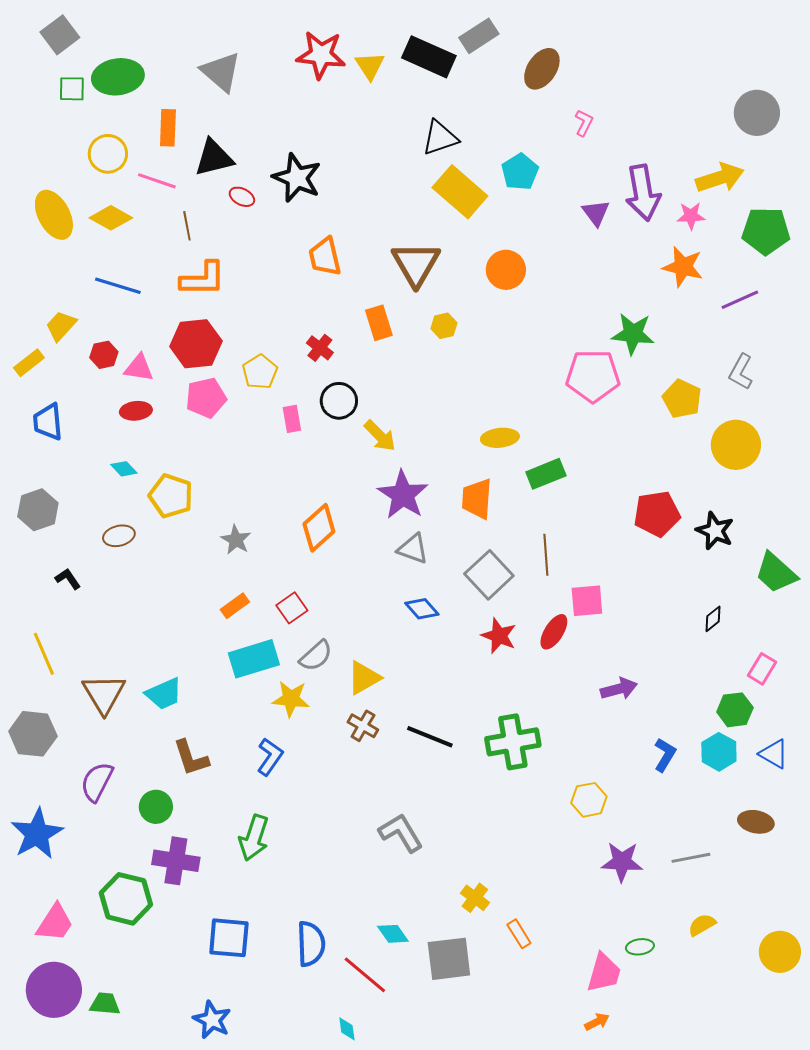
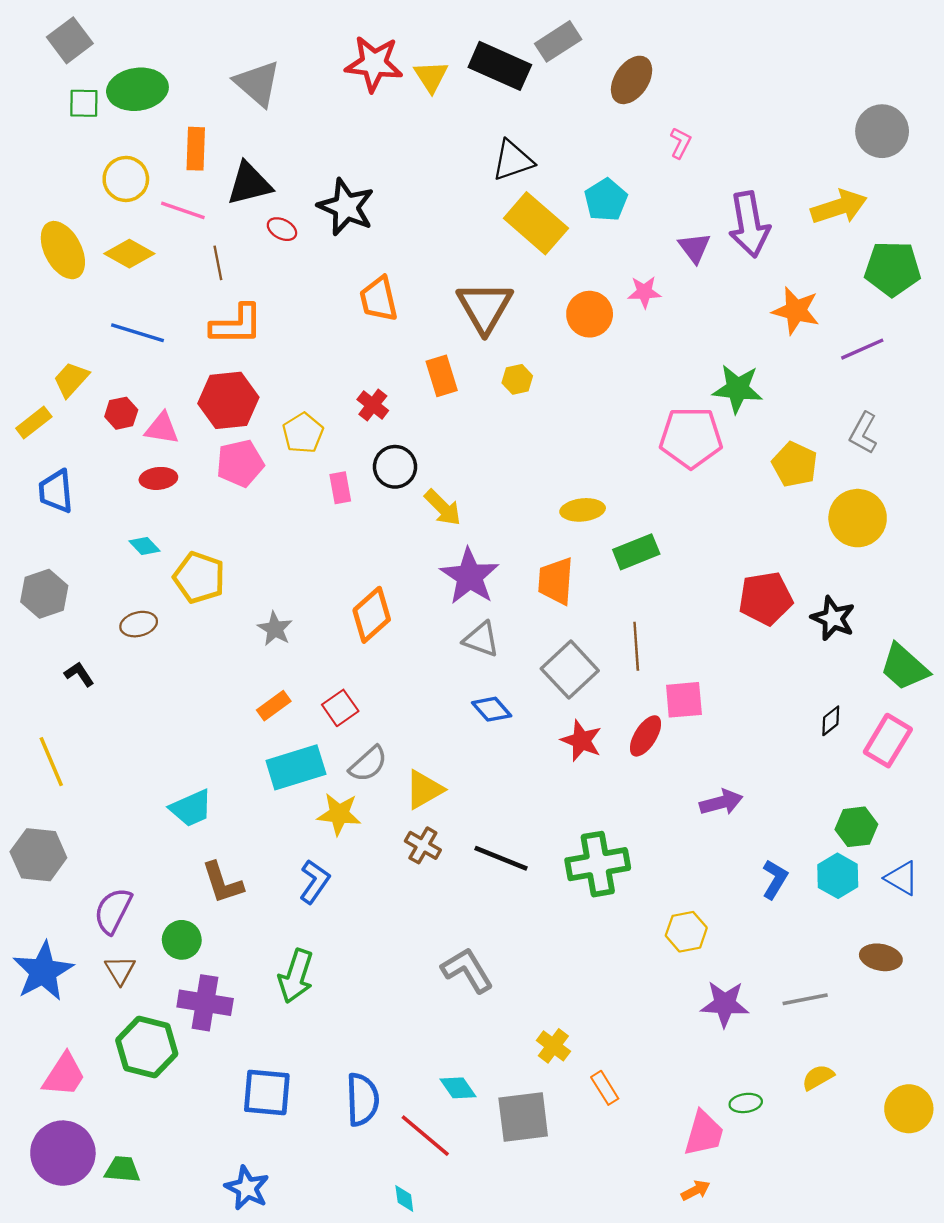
pink star: (691, 216) -> (644, 292), moved
pink rectangle: (762, 669) -> (888, 741), moved, size x1.4
brown triangle: (104, 694) -> (120, 970), moved, size x0.6

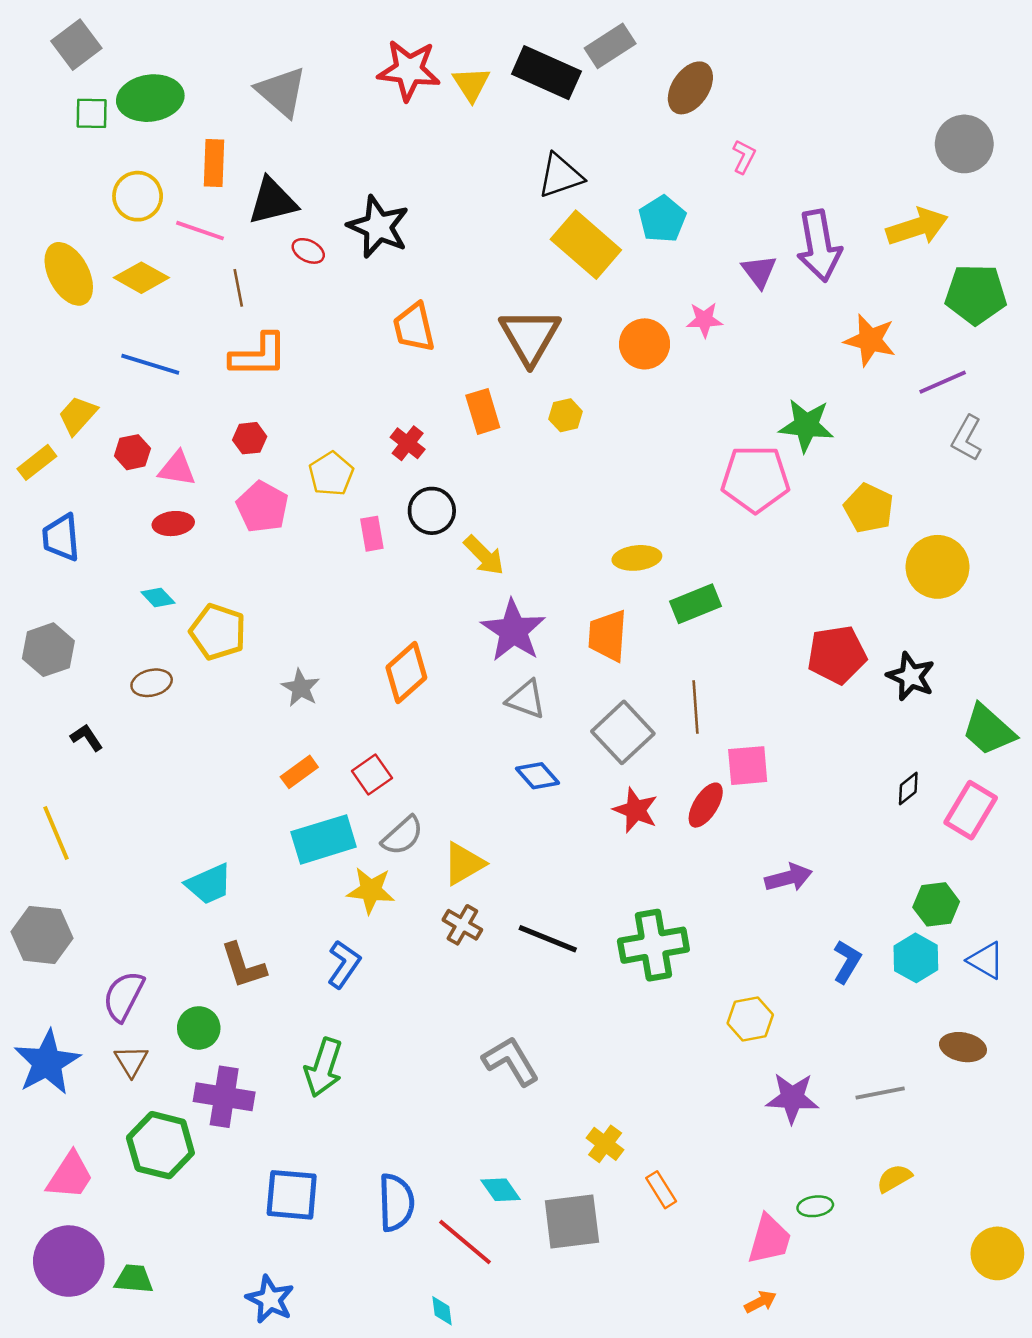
red hexagon: (228, 400) -> (250, 438), size x0.5
gray L-shape: (863, 433) -> (967, 438), moved
pink pentagon: (240, 463) -> (262, 507), turned -30
yellow circle: (909, 1109) -> (997, 1253), moved

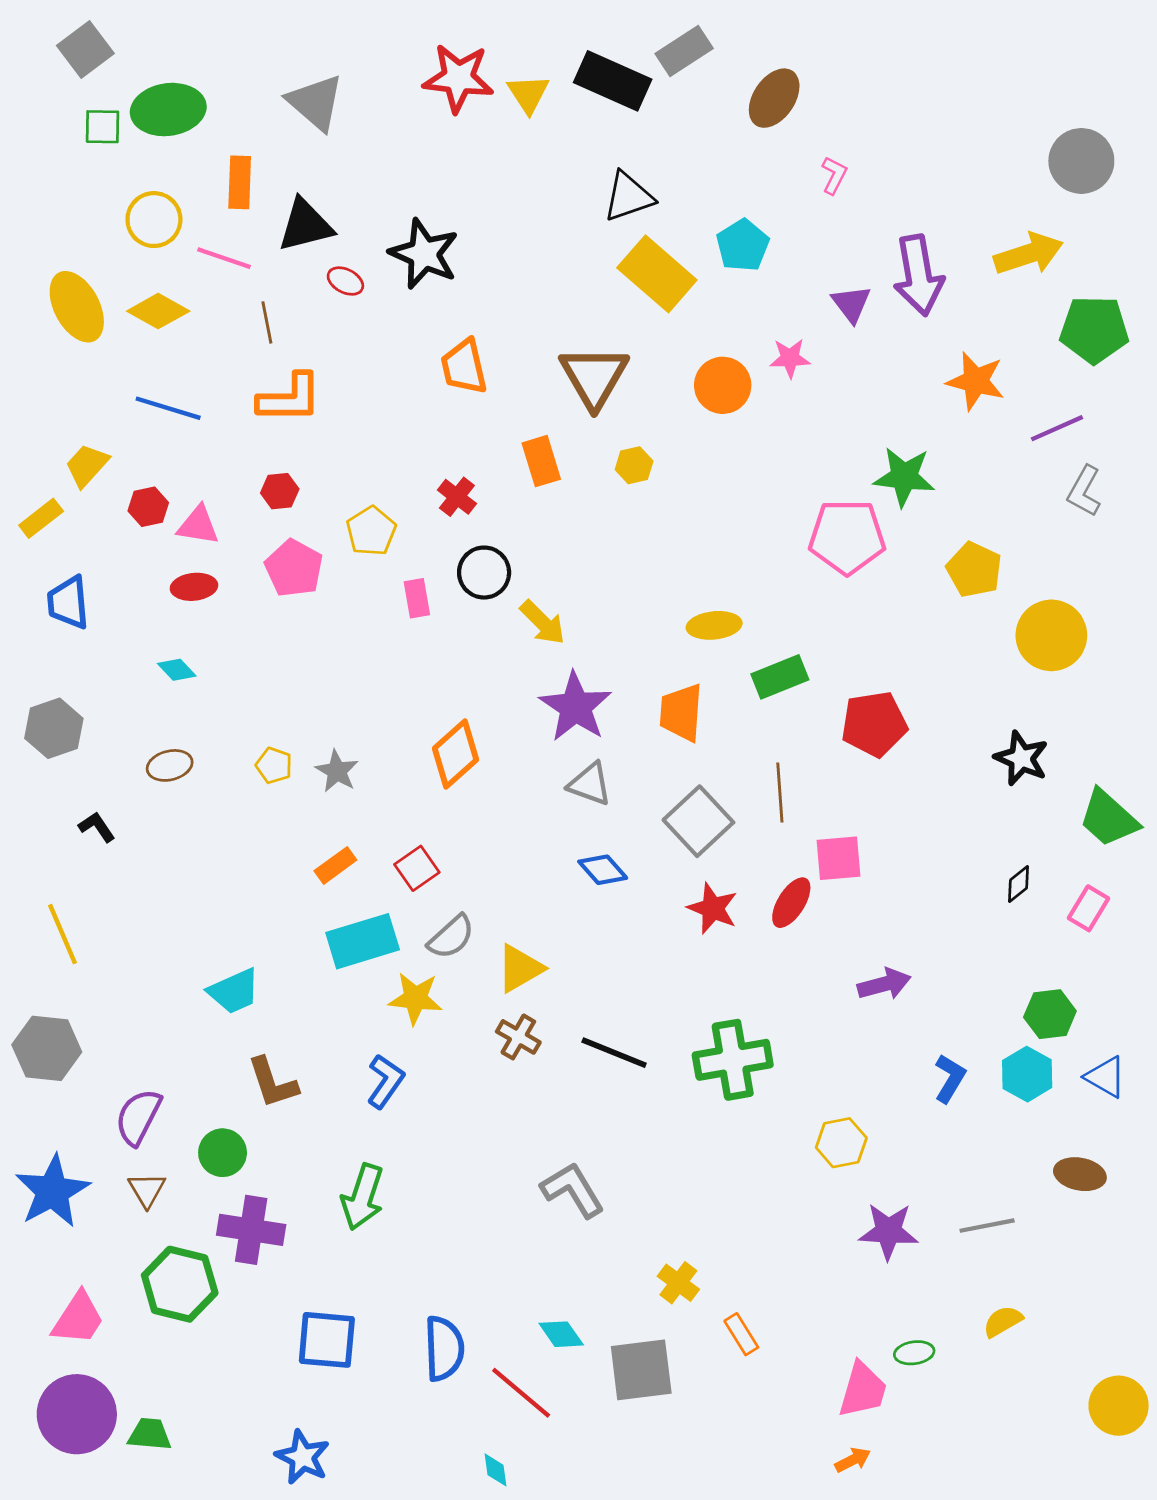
yellow pentagon: (218, 632) -> (274, 765), moved, size x0.6
red pentagon: (837, 655) -> (874, 724), moved
pink rectangle: (971, 810) -> (1089, 908), size x0.7

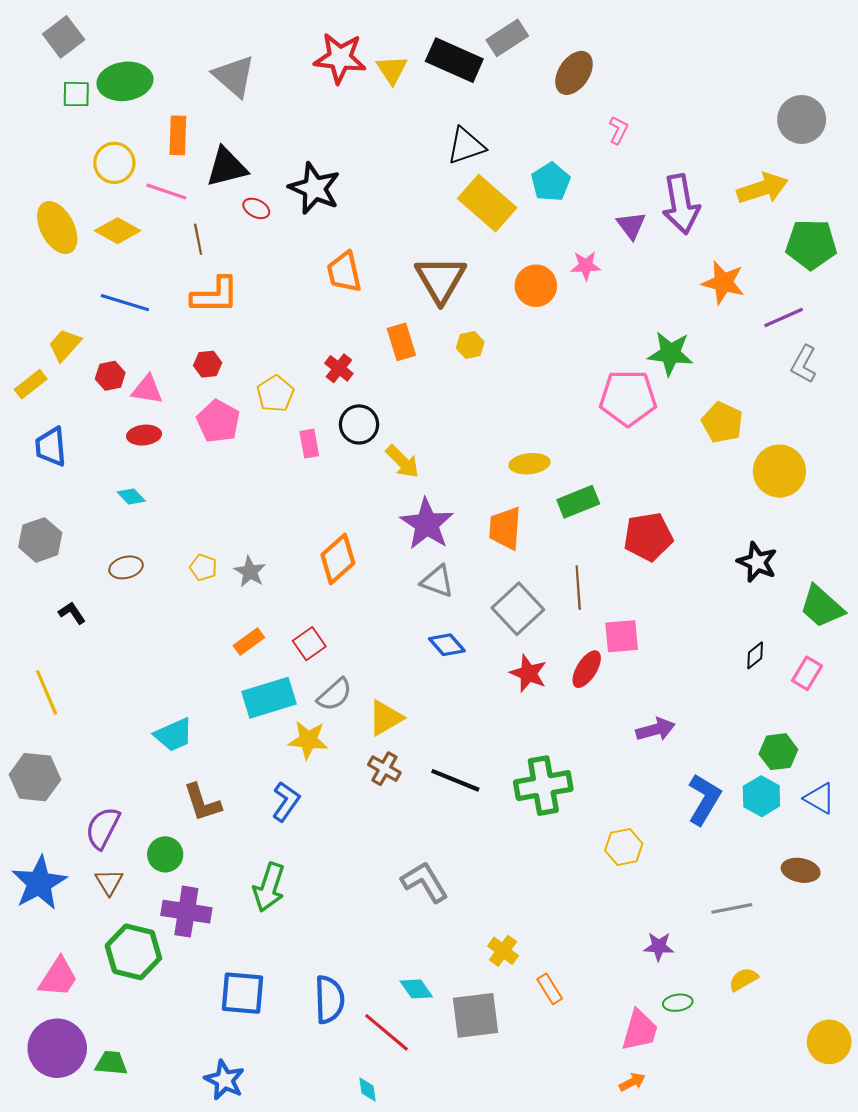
blue L-shape: (950, 1078) -> (704, 799), size x1.4
purple star: (888, 1231) -> (659, 947), moved, size x0.7

